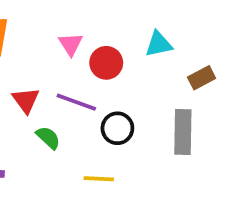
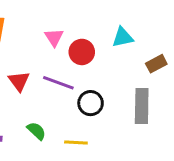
green semicircle: (48, 138) -> (36, 131), moved

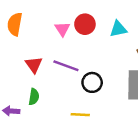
red circle: (82, 52) -> (85, 24), moved
green semicircle: (36, 131) -> (34, 97), moved, turned 56

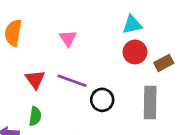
red circle: (85, 24) -> (135, 52), moved
cyan triangle: (118, 29) -> (132, 25), moved

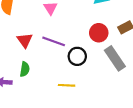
red circle: (135, 52) -> (99, 33), moved
gray rectangle: (150, 103) -> (115, 58), turned -35

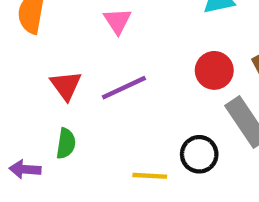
purple line: (54, 41) -> (124, 88), turned -45
black circle: (77, 56) -> (199, 154), moved

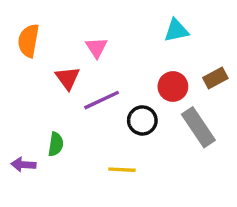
red triangle: (66, 85) -> (68, 78), moved
black circle: (199, 154) -> (142, 120), moved

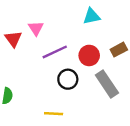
red triangle: (68, 78) -> (13, 39), moved
purple line: (102, 100) -> (55, 52), moved

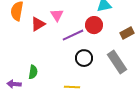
red triangle: (13, 39) -> (38, 24), turned 35
red circle: (89, 55) -> (94, 25), moved

